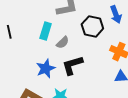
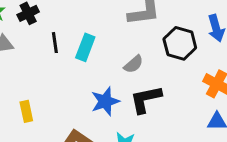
cyan rectangle: (46, 31) -> (85, 47), moved

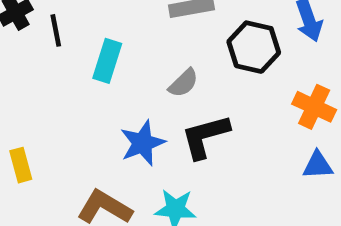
black line: (55, 43) -> (56, 30), moved

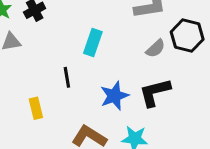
black line: (56, 30) -> (67, 77), moved
gray semicircle: (183, 83) -> (156, 48), moved

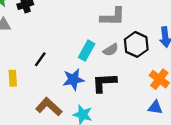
cyan rectangle: (93, 42) -> (87, 51), moved
black line: (67, 77) -> (40, 59), turned 35

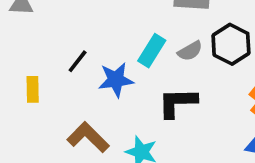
blue star: (73, 80) -> (116, 80), moved

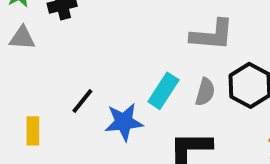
gray semicircle: (190, 51) -> (205, 92), turned -45

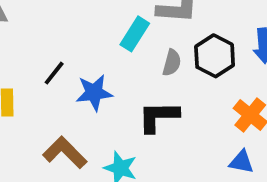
cyan rectangle: (163, 91) -> (135, 34), moved

